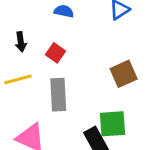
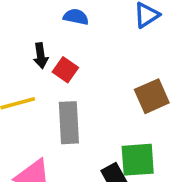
black arrow: (21, 42) -> (41, 56), moved

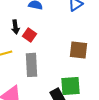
brown square: (152, 96) -> (78, 50), turned 30

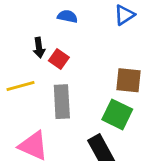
green square: (70, 86) -> (117, 114), moved, turned 30

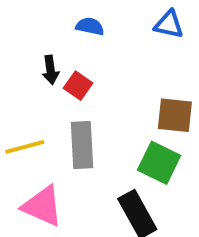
blue triangle: (124, 15) -> (169, 24), turned 45
yellow line: (21, 86) -> (25, 147), moved

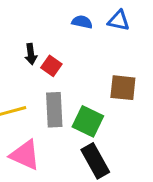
blue semicircle: (90, 26) -> (82, 22), moved
green square: (159, 163) -> (88, 121), moved

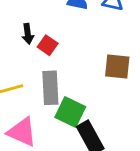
green square: (88, 121) -> (70, 112), moved

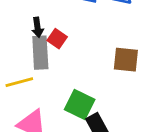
gray rectangle: (50, 88) -> (40, 53), moved

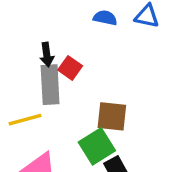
brown square: (126, 60) -> (112, 116), moved
green square: (80, 105) -> (97, 146), turned 32

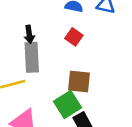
red square: (70, 68) -> (74, 37), moved

